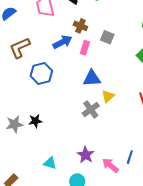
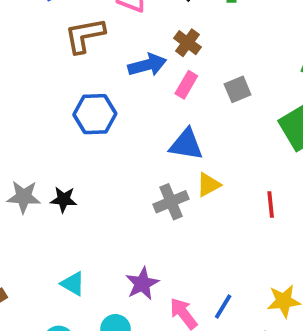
gray square: (107, 37) -> (238, 89), moved, turned 32
brown L-shape: (20, 48) -> (85, 35), moved

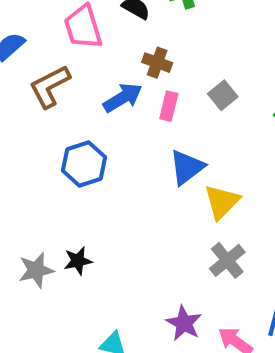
blue triangle: (186, 144) -> (187, 167), turned -30
yellow triangle: (208, 185) -> (222, 202), size x1.4
gray cross: (171, 202) -> (227, 260), moved

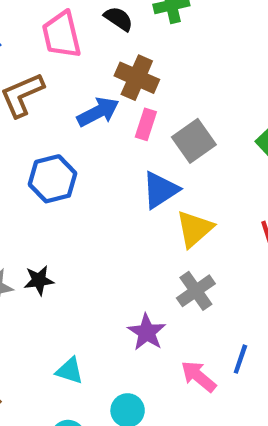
brown cross: (157, 63) -> (137, 78), size x1.4
gray square: (223, 95) -> (194, 141), moved, size x1.4
purple star: (184, 323) -> (147, 332), moved

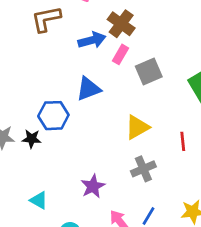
blue hexagon: (52, 179) -> (53, 116), moved
blue triangle: (160, 190) -> (88, 89), moved
gray cross: (196, 291) -> (143, 169), moved

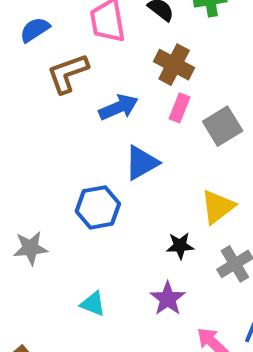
blue arrow: (92, 40) -> (119, 107), moved
black star: (32, 139) -> (180, 246), moved
cyan triangle: (39, 200) -> (93, 304), moved

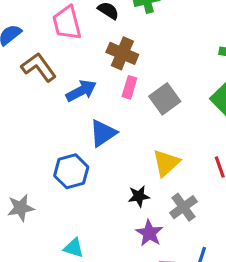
brown L-shape: (68, 73) -> (39, 67), turned 78
purple star: (168, 299) -> (149, 233), moved

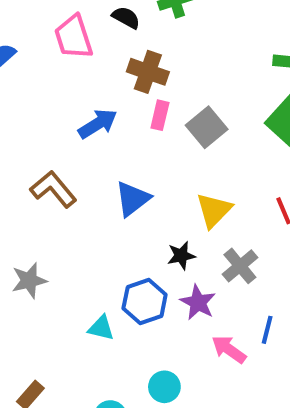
brown L-shape: (39, 67) -> (53, 189), moved
blue triangle: (103, 133) -> (133, 199), moved
blue hexagon: (71, 171) -> (145, 302), moved

